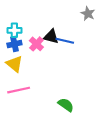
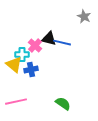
cyan cross: (14, 30) -> (22, 55), moved
blue cross: (14, 44) -> (31, 70), moved
pink line: (19, 90) -> (16, 102), moved

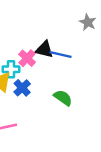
blue cross: (31, 70) -> (22, 88), turned -32
green semicircle: (63, 104) -> (63, 98), moved

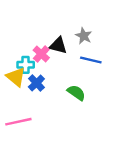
gray star: (88, 22) -> (84, 36), moved
blue line: (60, 54) -> (91, 60), moved

